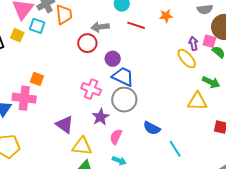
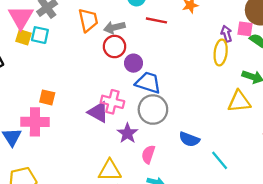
orange trapezoid: (64, 14) -> (88, 20), moved
yellow square: (17, 35) -> (24, 37), moved
red circle: (87, 43) -> (115, 46), moved
yellow ellipse: (187, 59) -> (221, 52), turned 55
purple triangle: (65, 124) -> (98, 112), moved

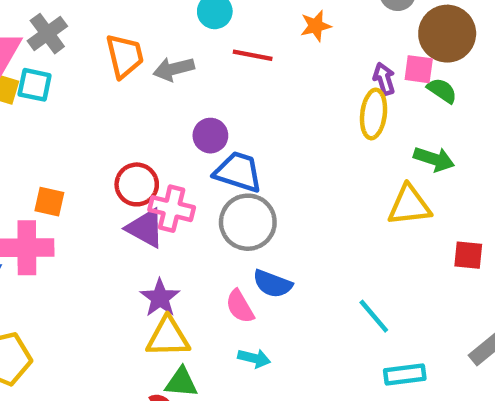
red circle: (115, 46) -> (137, 184), moved
purple star: (127, 133) -> (160, 298), moved
blue semicircle: (189, 139) -> (272, 284), moved
pink semicircle: (148, 154) -> (240, 306), turned -48

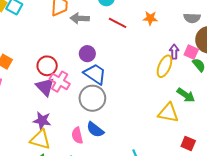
purple star: (160, 298) -> (42, 121), turned 30

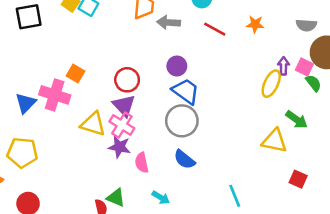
pink cross: (60, 82) -> (122, 125), moved
pink semicircle: (77, 135) -> (142, 163), moved
yellow triangle: (40, 140) -> (93, 124), moved

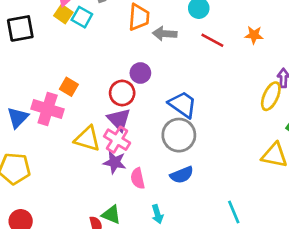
purple circle: (177, 66) -> (140, 73), moved
blue semicircle: (184, 159) -> (182, 175), turned -60
cyan arrow: (161, 198) -> (157, 214), turned 42

